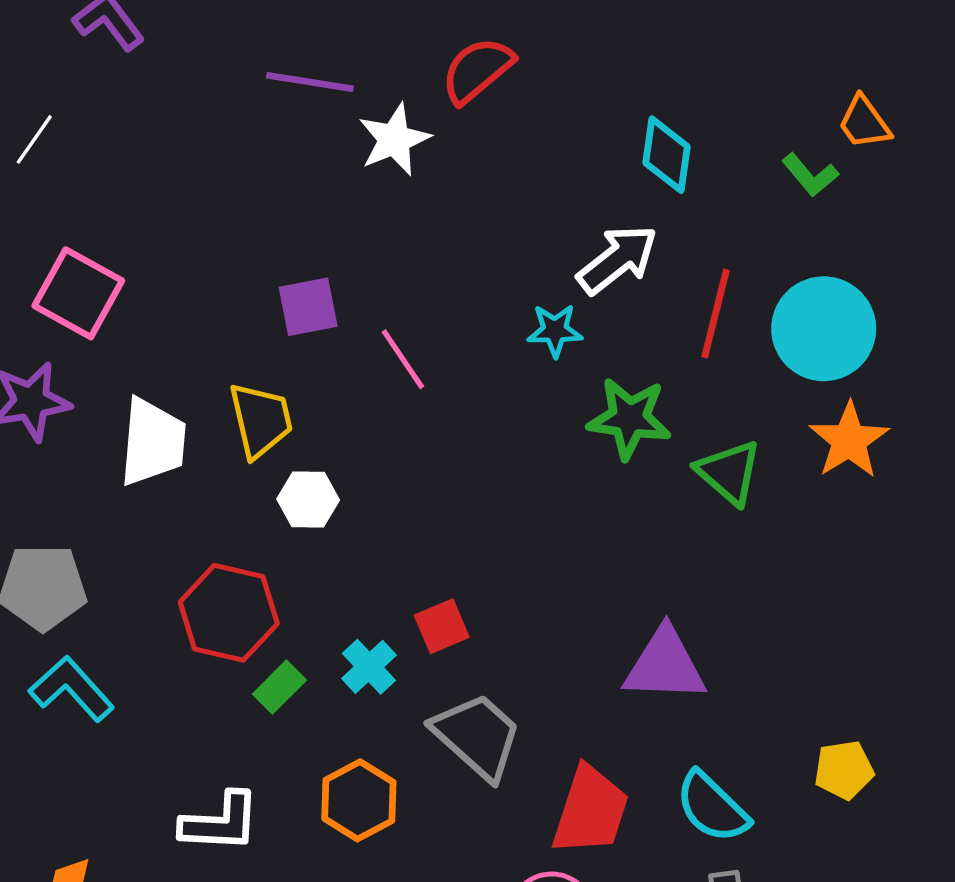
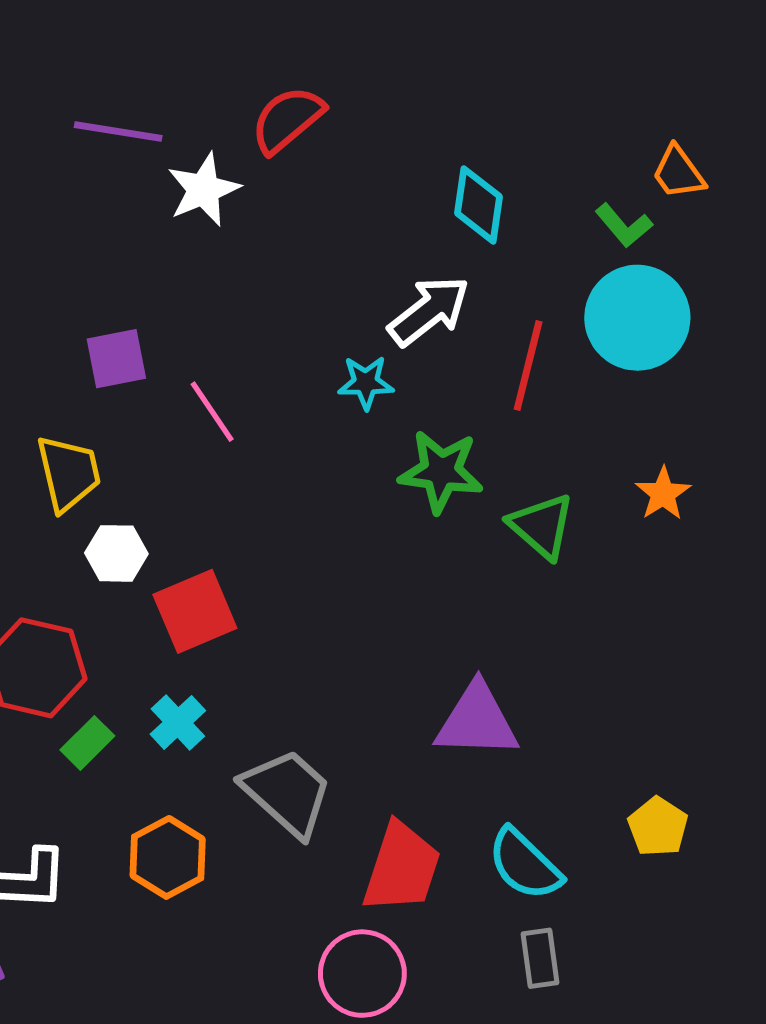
cyan circle: (824, 329) -> (637, 318), moved
orange star: (849, 440) -> (663, 494), size x0.7
red square: (442, 626) -> (195, 611), moved, size x1.5
yellow pentagon: (844, 770) -> (658, 827), turned -30

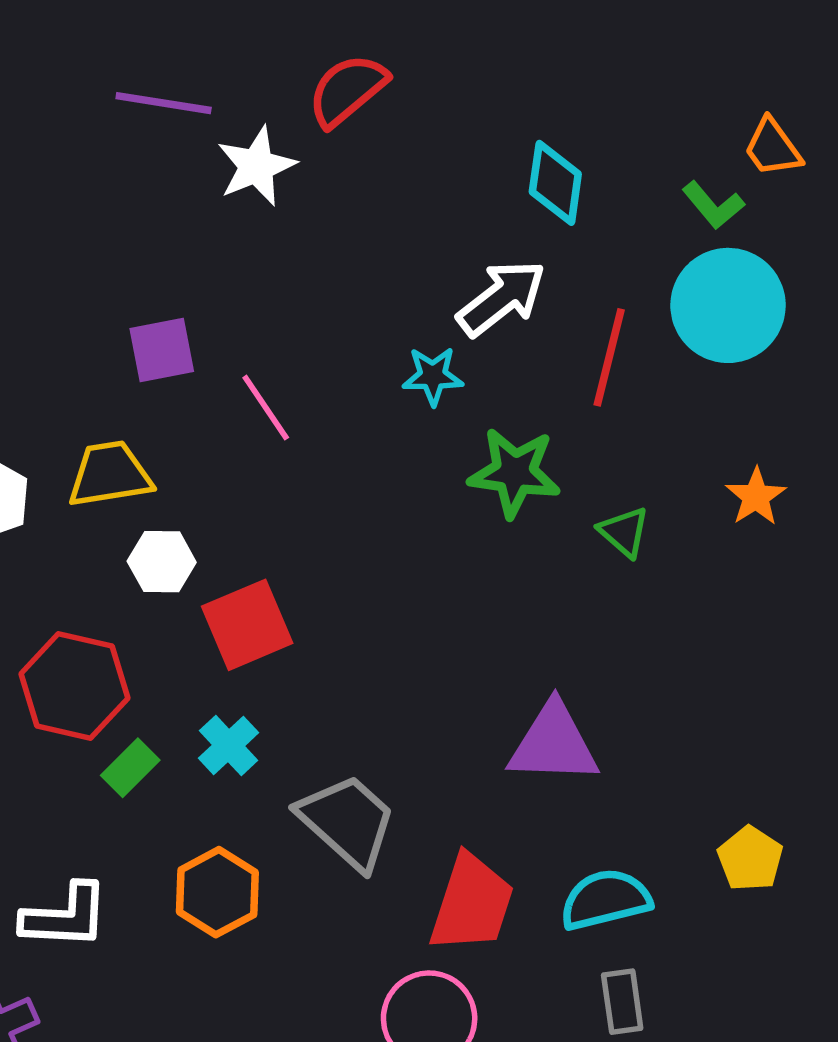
yellow trapezoid: (69, 473) -> (110, 474), turned -86
green triangle: (542, 526) -> (624, 532), size x0.7
cyan semicircle: (525, 864) -> (605, 900), turned 122

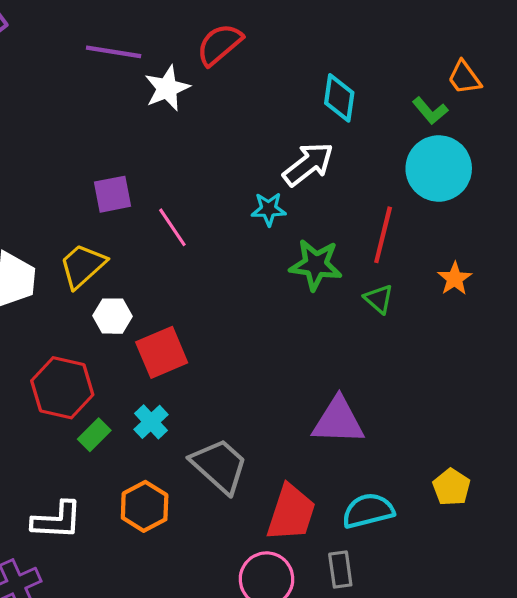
red line: (609, 357) -> (383, 235), moved
yellow trapezoid: (110, 474) -> (83, 266), turned -33
gray rectangle: (622, 1002) -> (340, 570), moved

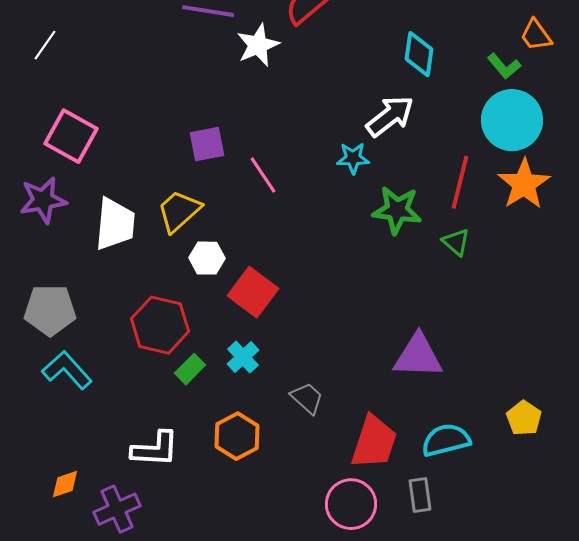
orange star: (455, 279) -> (524, 184), moved, size x1.6
red square: (162, 352) -> (253, 292), turned -30
gray trapezoid: (219, 466) -> (307, 398), size x0.6

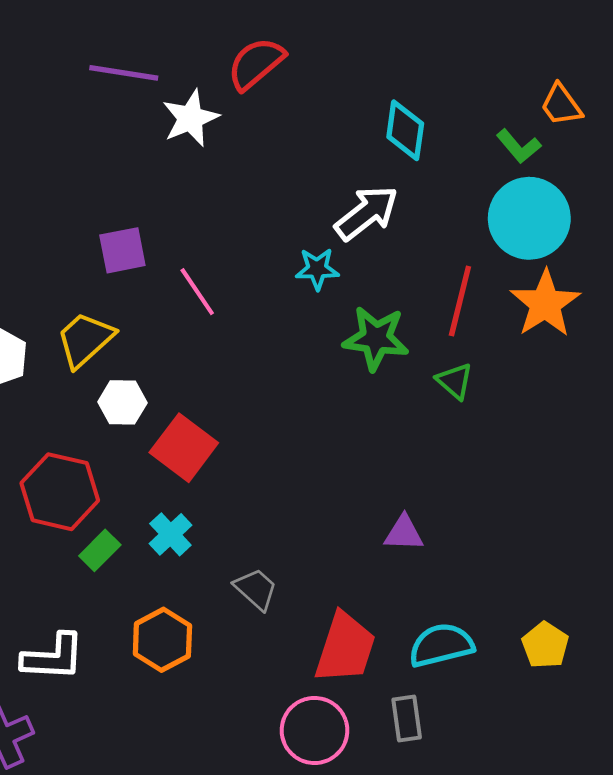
purple triangle: (418, 356) -> (404, 533), size x0.6
yellow pentagon: (524, 418) -> (545, 645), moved

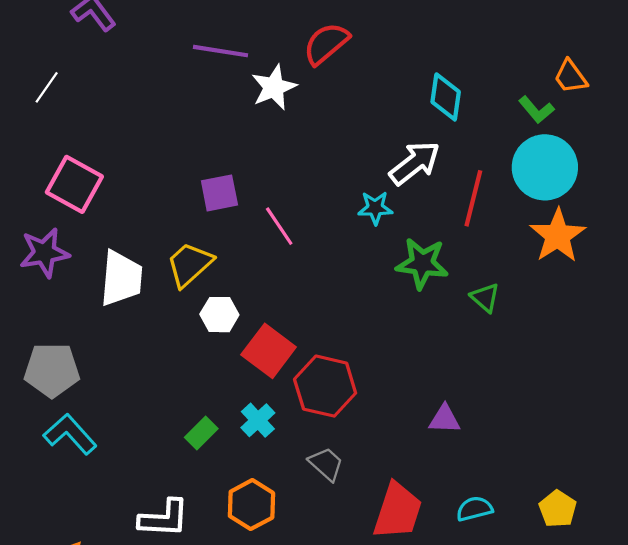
red line: (460, 301) -> (473, 198), moved
red hexagon: (60, 492) -> (325, 386), moved
cyan semicircle: (441, 645) -> (474, 509), size x0.7

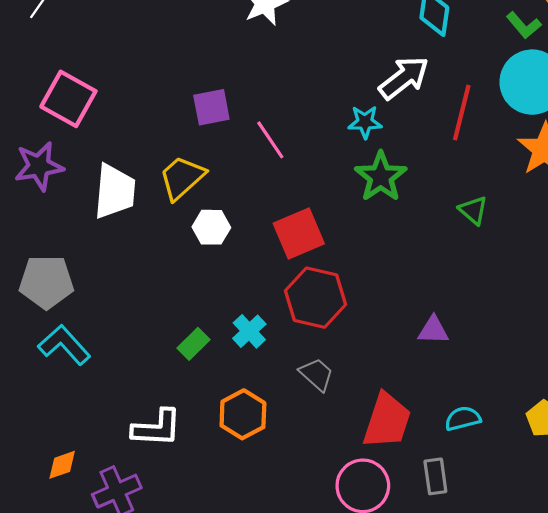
green star: (422, 263) -> (381, 177), moved, turned 30
red square: (269, 351) -> (299, 233), moved, turned 30

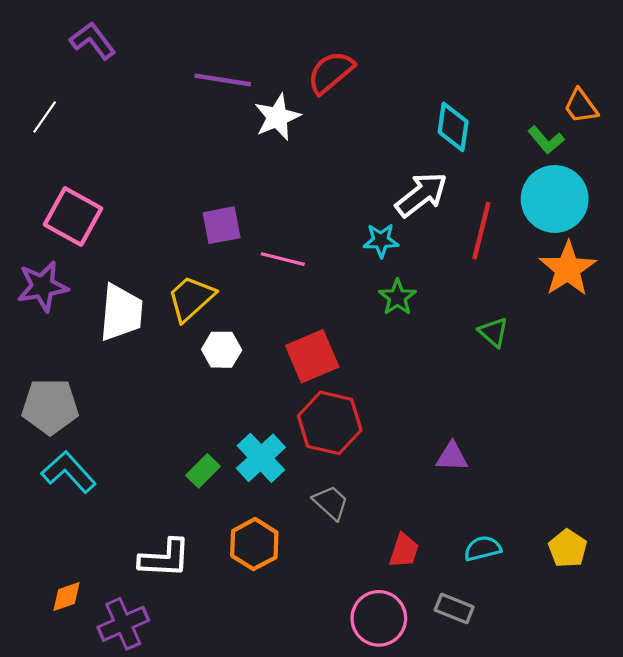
pink line: (270, 140) -> (283, 259), turned -42
green star: (381, 177) -> (397, 297), size x0.7
cyan cross: (249, 331) -> (261, 458), size x1.4
red trapezoid: (387, 421) -> (404, 551), size x0.6
gray rectangle: (435, 476) -> (454, 609), turned -60

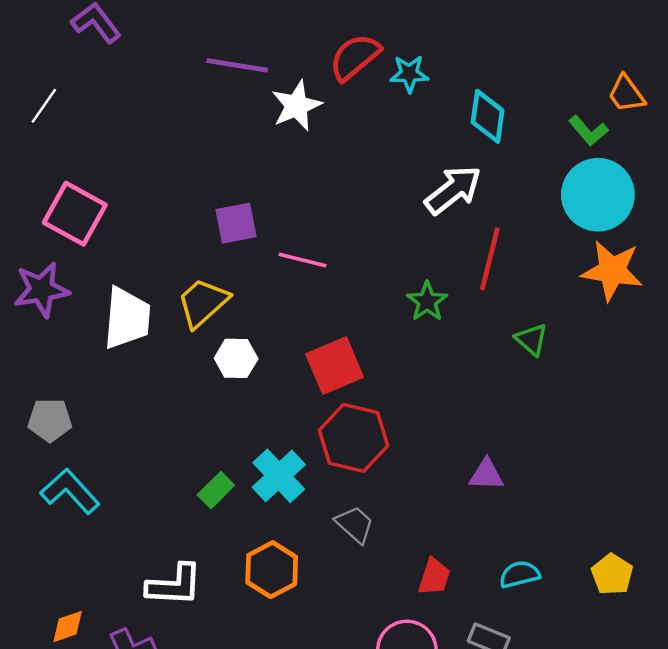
red line: (481, 231) -> (490, 259), moved
cyan star: (381, 240) -> (409, 74), moved
orange star: (568, 269) -> (612, 271), turned -30
gray pentagon: (50, 406) -> (50, 420), size x0.7

